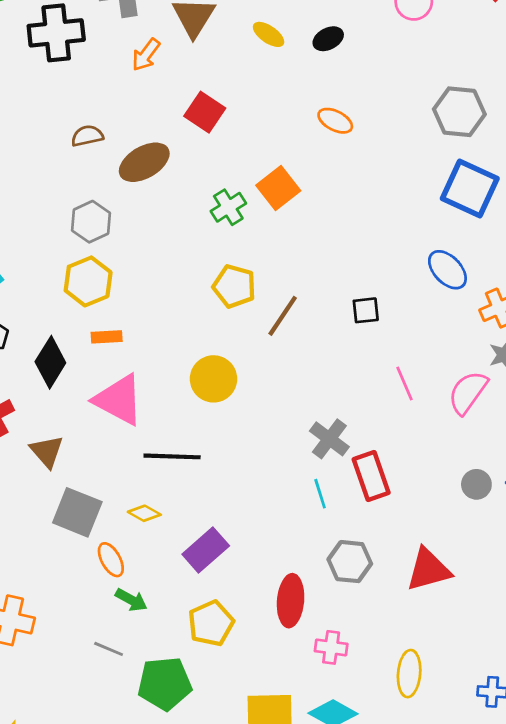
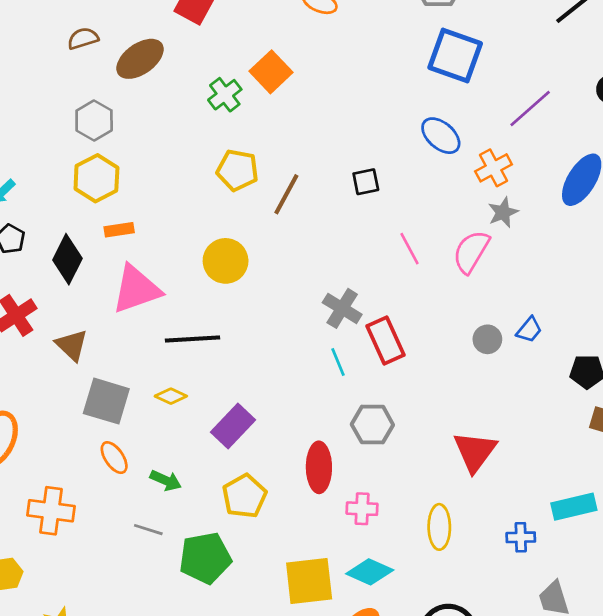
pink triangle: (119, 400) -> (136, 289), turned -42
orange ellipse: (111, 560) -> (114, 458), moved
red triangle: (429, 570) -> (475, 452), moved, turned -33

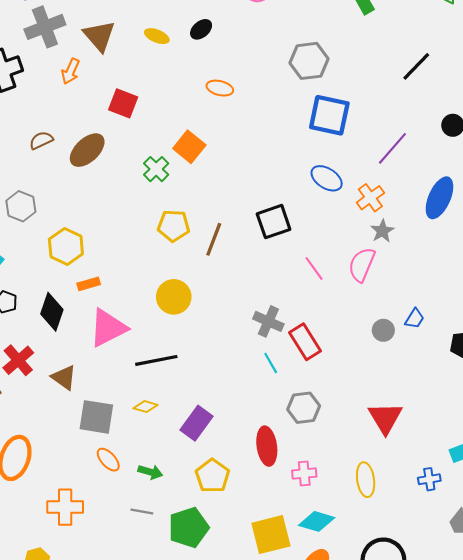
gray hexagon: (94, 121) -> (21, 206), moved
black square: (366, 182) -> (274, 222), size x1.6

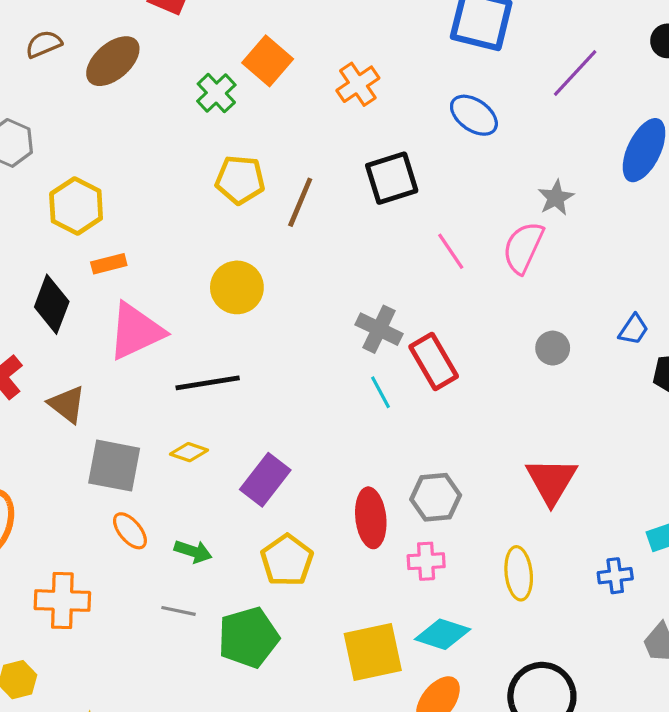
orange cross: (370, 198) -> (358, 84), moved
blue trapezoid: (415, 319) -> (633, 329), moved
gray hexagon: (304, 408) -> (436, 497), moved

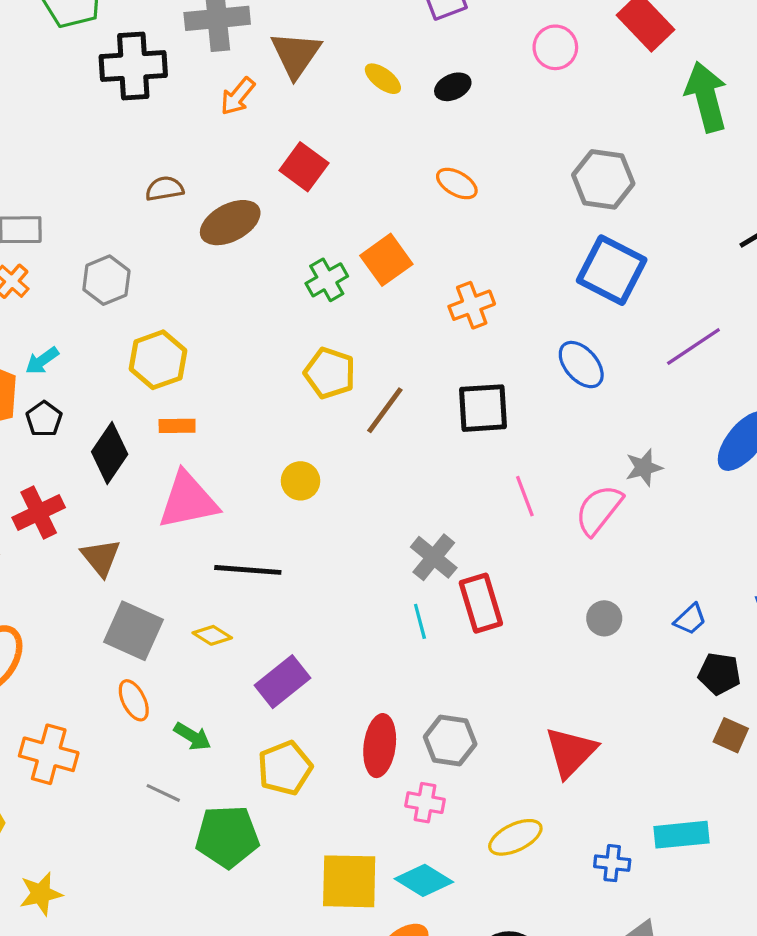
yellow circle: (237, 287) -> (300, 481), size x0.7
yellow ellipse: (519, 573) -> (515, 837), turned 57

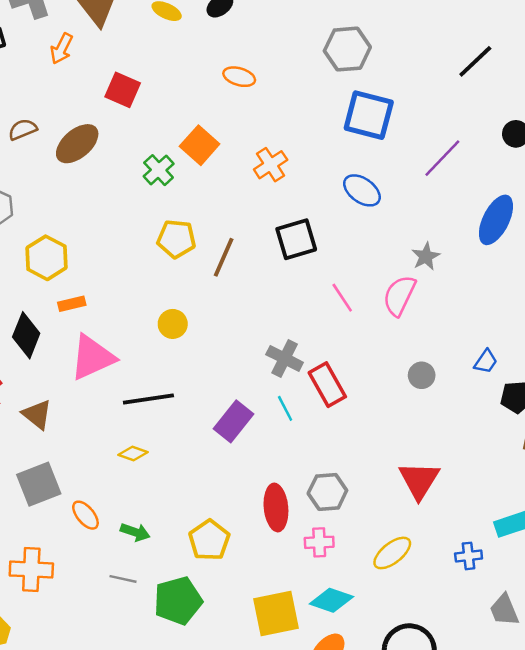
gray square: (134, 631) -> (39, 484), moved, turned -33
purple rectangle: (283, 682) -> (233, 421), moved

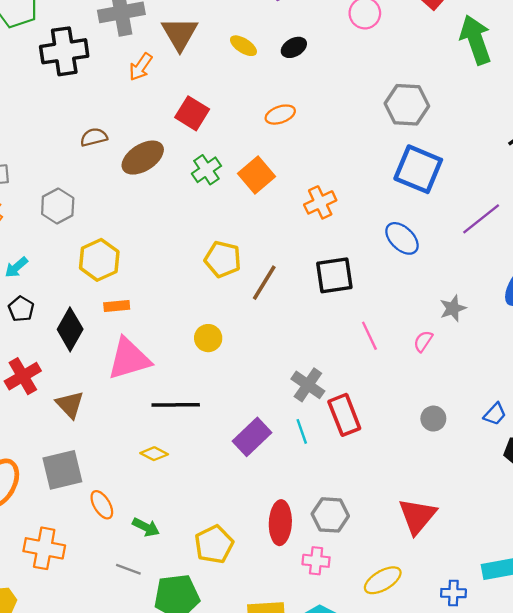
orange ellipse: (239, 77) -> (280, 115), moved, turned -44
green cross: (159, 170) -> (206, 170), moved
pink semicircle: (399, 296) -> (423, 341), size x0.6

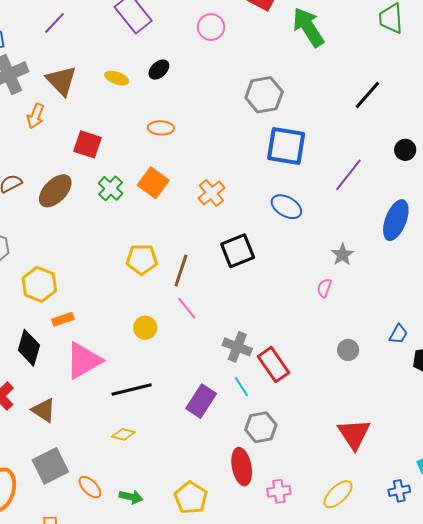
orange ellipse: (280, 115) -> (161, 128), turned 35
pink line: (369, 336) -> (187, 308), moved
gray hexagon: (330, 515) -> (261, 427), moved

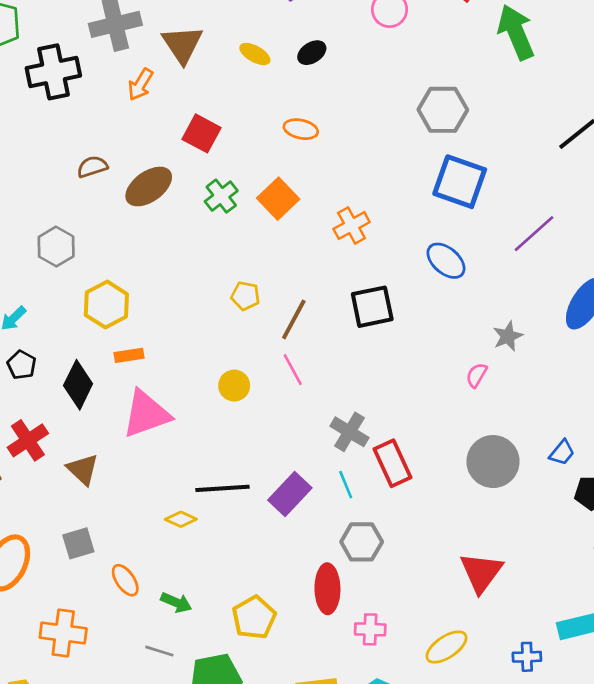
yellow pentagon: (142, 259) -> (245, 296), size x0.7
gray circle: (348, 350) -> (493, 462), size x1.8
black line: (132, 390) -> (223, 488), moved
gray square: (50, 466) -> (78, 543), size x0.7

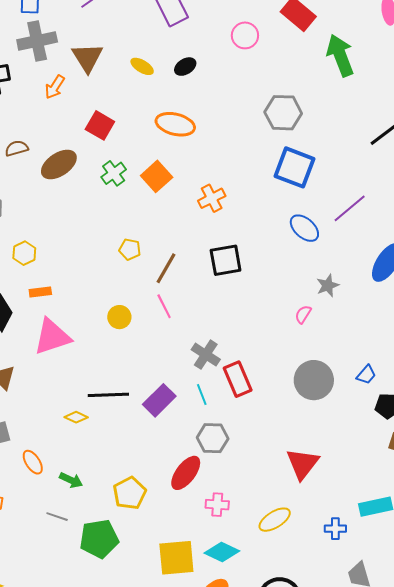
orange ellipse: (301, 129) -> (175, 124), size x1.5
blue ellipse: (446, 261) -> (304, 228), moved
yellow hexagon: (106, 305) -> (24, 253), size x0.7
red ellipse: (327, 589) -> (186, 473), turned 36

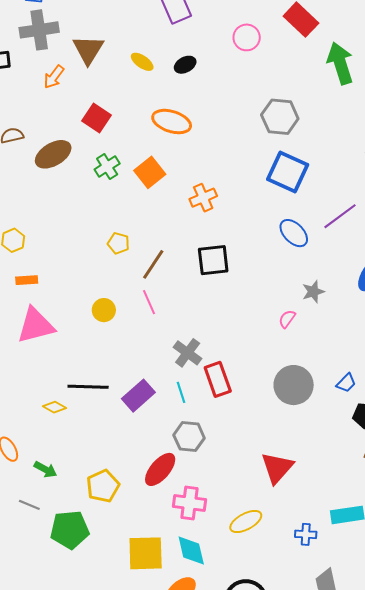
pink cross: (217, 505) -> (190, 503), size x1.4
cyan diamond: (222, 552) -> (191, 550), turned 48

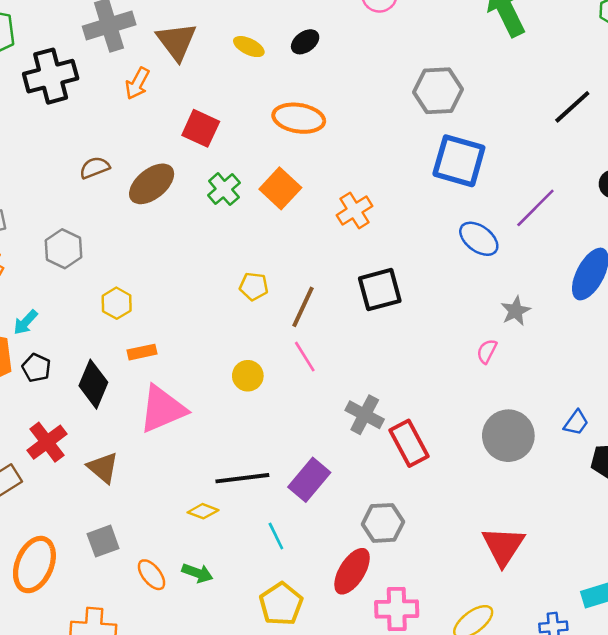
cyan line: (181, 392) -> (276, 536), moved
green arrow: (45, 469) -> (197, 573), moved

